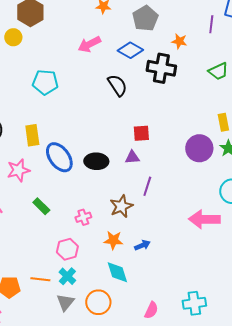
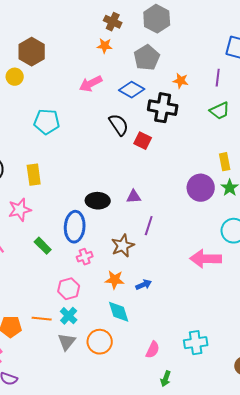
purple line: (211, 24) -> (218, 78), moved
red square: (141, 133) -> (143, 141), moved, turned 30
blue ellipse: (59, 157) -> (75, 227), moved, turned 40

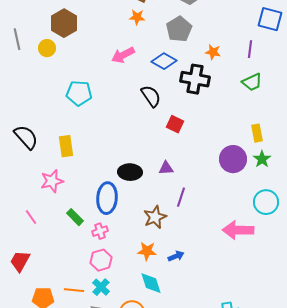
red square: (143, 141) -> (175, 124), moved
pink cross: (85, 257) -> (100, 231), moved

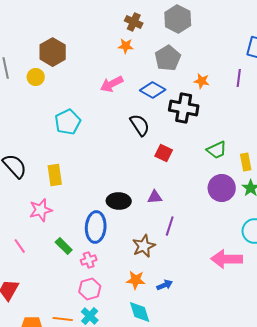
green trapezoid: (252, 82) -> (217, 150), moved
cyan pentagon: (79, 93) -> (68, 122), turned -30

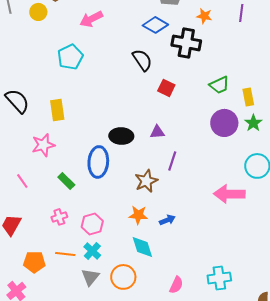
pink arrow: (112, 84) -> (91, 19), moved
pink cross: (89, 260) -> (59, 217), moved

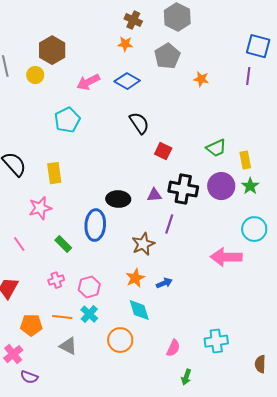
purple line: (241, 13) -> (248, 76), moved
blue diamond: (155, 25) -> (127, 81), moved
black cross: (186, 43) -> (183, 189), moved
orange star: (138, 215) -> (135, 278), turned -30
gray triangle: (90, 277) -> (68, 346), moved, turned -42

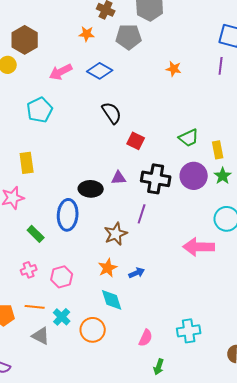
orange star: (125, 44) -> (87, 34), moved
gray pentagon: (167, 56) -> (129, 37), moved, turned 30
purple triangle: (154, 195) -> (119, 178), moved
cyan cross: (89, 314) -> (62, 317), moved

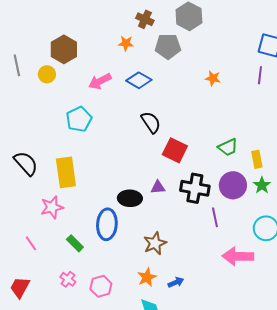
red square: (136, 141) -> (175, 150), size x1.4
yellow rectangle: (27, 163) -> (66, 172), size x1.4
purple line: (142, 214) -> (215, 217), moved, turned -30
pink cross: (29, 270) -> (68, 279), turned -35

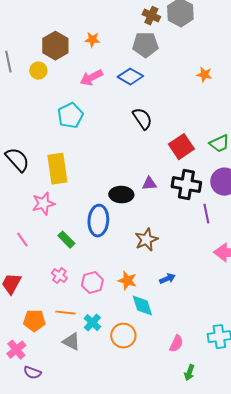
brown cross: (145, 19) -> (151, 16), moved
orange star: (126, 43) -> (92, 40), moved
gray pentagon: (168, 46) -> (145, 45), moved
red square: (175, 150) -> (181, 147), moved, turned 30
orange star: (147, 277) -> (127, 281), moved, turned -30

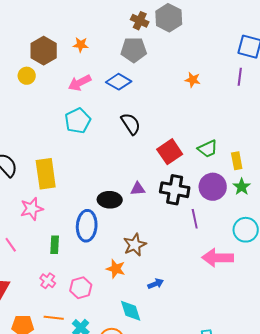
cyan pentagon: (70, 116) -> (78, 121), moved
green rectangle: (66, 240) -> (55, 245), turned 48
orange star: (127, 281) -> (116, 269), moved

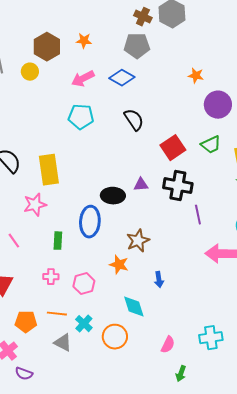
cyan pentagon: (78, 121) -> (81, 117), turned 30
purple circle: (213, 187) -> (218, 105), moved
pink cross: (48, 281) -> (51, 277), turned -35
blue arrow: (156, 284) -> (159, 280), turned 105

